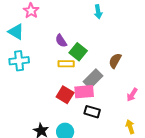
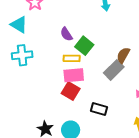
gray rectangle: (93, 79) -> (114, 70), moved
pink rectangle: (84, 92) -> (74, 75), moved

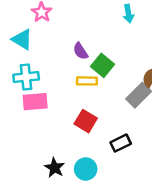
pink rectangle: (74, 75) -> (35, 102), moved
black rectangle: (99, 109) -> (121, 143), turned -42

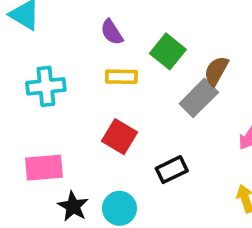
green square: (102, 65) -> (168, 51), moved
cyan cross: (26, 77) -> (46, 86), moved
pink rectangle: (35, 102) -> (44, 168), moved

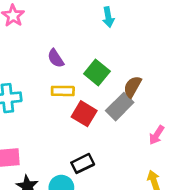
red square: (119, 137) -> (84, 114), moved
black rectangle: (172, 170) -> (83, 163), moved

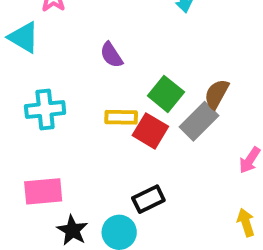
green square: (97, 72) -> (166, 94), moved
yellow rectangle: (63, 91) -> (121, 117), moved

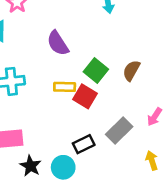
purple semicircle: (111, 55) -> (58, 43), size x1.4
gray rectangle: (199, 121) -> (119, 130), moved

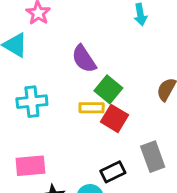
green square: (96, 71) -> (108, 89), moved
gray rectangle: (119, 130) -> (153, 157), turned -65

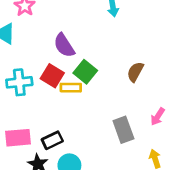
red square: (114, 118) -> (52, 76), moved
black rectangle: (113, 172) -> (52, 140), moved

